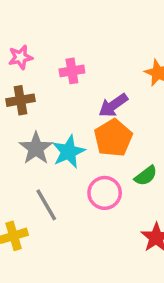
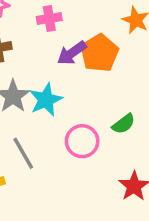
purple arrow: (113, 105) -> (72, 53), moved
orange pentagon: (113, 138) -> (99, 53), moved

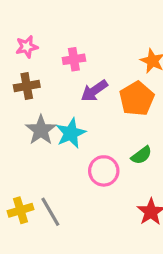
orange pentagon: (99, 53) -> (137, 99), moved
gray line: (23, 153) -> (50, 212), moved

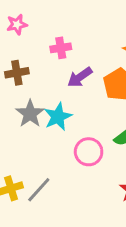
pink star: (27, 47) -> (17, 24), moved
gray line: (50, 212) -> (39, 190), turned 72

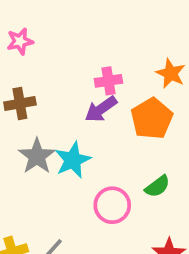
pink cross: (61, 48) -> (108, 81), moved

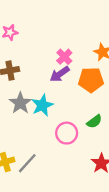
pink cross: (108, 81) -> (64, 57), turned -35
orange pentagon: (152, 119) -> (91, 80), turned 30

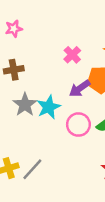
purple arrow: (60, 74) -> (80, 88), moved
pink circle: (67, 133) -> (78, 125), moved

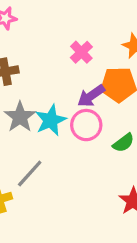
pink circle: (78, 125) -> (86, 125), moved
gray line: (32, 169) -> (30, 174), moved

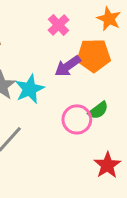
pink circle: (86, 125) -> (77, 119), moved

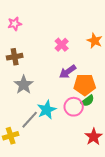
orange pentagon: (94, 55) -> (85, 85), moved
cyan star: (30, 89) -> (47, 110), moved

